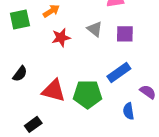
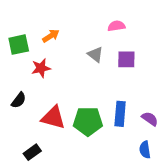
red star: (61, 38) -> (41, 68), moved
blue rectangle: (119, 73) -> (120, 114), moved, turned -50
blue semicircle: (129, 111) -> (145, 150), moved

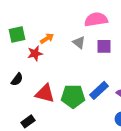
pink semicircle: (116, 26) -> (96, 19), size x1.6
orange arrow: (51, 36) -> (47, 38), moved
blue rectangle: (120, 114) -> (99, 90), turned 42

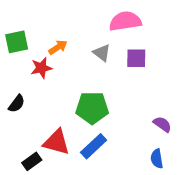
blue rectangle: (99, 90) -> (94, 146), moved
red triangle: (45, 93) -> (56, 142), moved
green pentagon: (73, 96) -> (92, 108), moved

